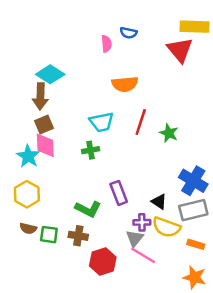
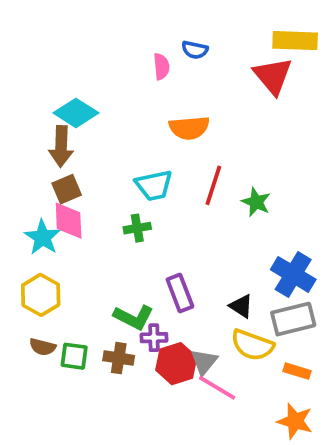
purple cross: (142, 222) -> (154, 338), moved
red hexagon: (103, 261) -> (176, 364), moved

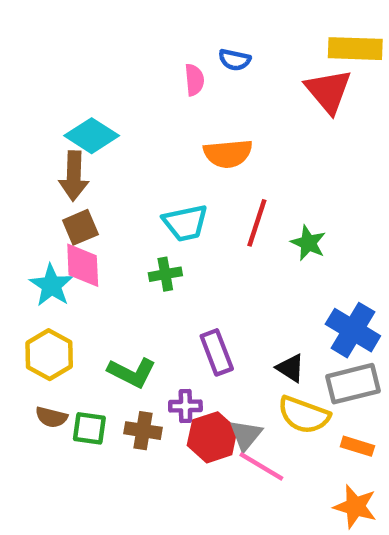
green L-shape: (134, 317) -> (132, 372), moved

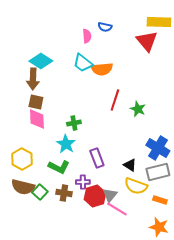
cyan trapezoid: (185, 223) -> (83, 63), moved, turned 50
brown square: (80, 227) -> (36, 102), turned 35
cyan star: (51, 285) -> (66, 144), moved
brown semicircle: (51, 417) -> (23, 187), size x1.6
green square: (89, 428) -> (40, 192), turned 35

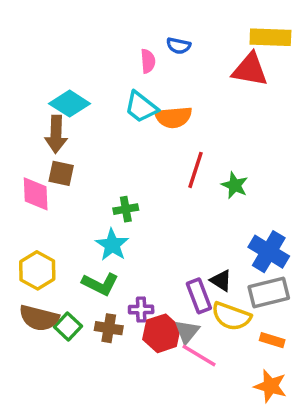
red triangle: (147, 41) -> (250, 70), turned -40
pink diamond: (37, 119) -> (36, 194), moved
purple rectangle: (97, 158) -> (199, 296), moved

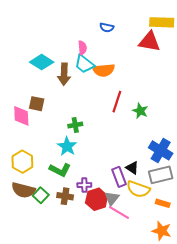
pink semicircle: (148, 61) -> (82, 48), moved
brown arrow: (56, 134) -> (64, 74), moved

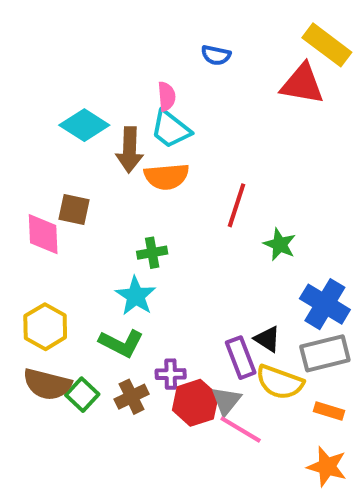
yellow rectangle: (162, 22) -> (327, 45), turned 35
orange semicircle: (104, 70) -> (167, 177), moved
green star: (140, 111) -> (280, 244), moved
brown cross: (65, 196) -> (132, 397), turned -35

